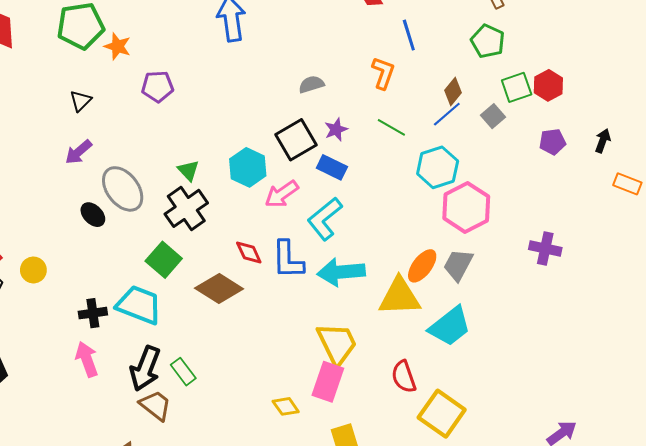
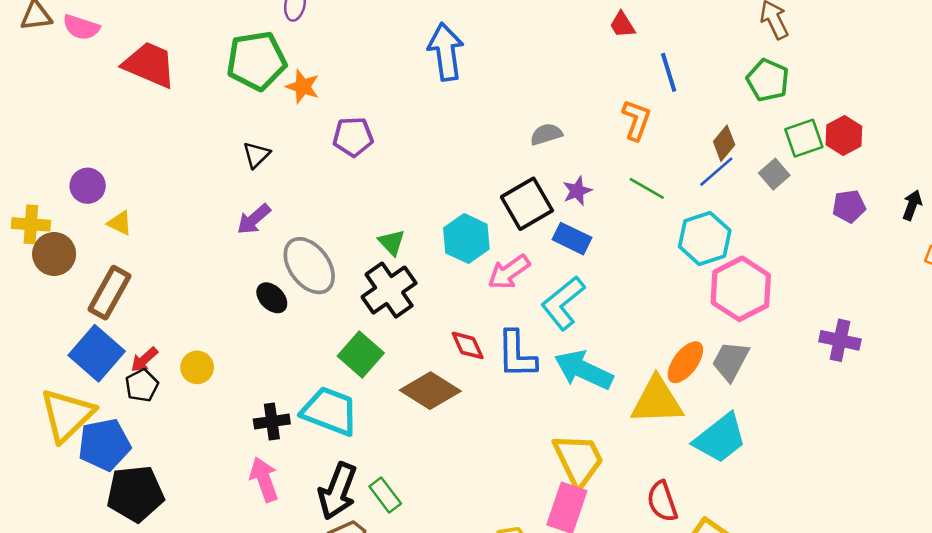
cyan arrow: (341, 272) -> (584, 370), turned 30

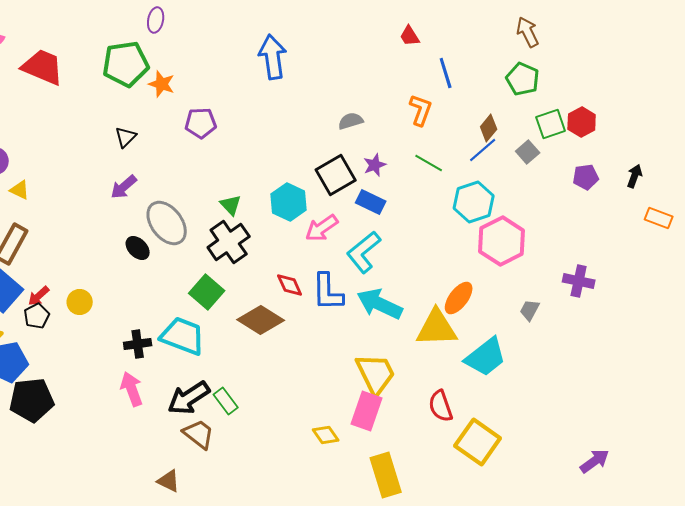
gray trapezoid: (730, 361) -> (530, 310), moved, size x0.7
black arrow: (338, 491) -> (189, 398), turned 36

